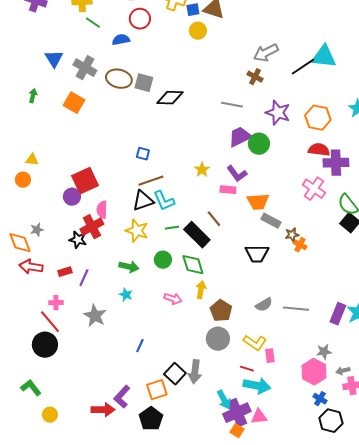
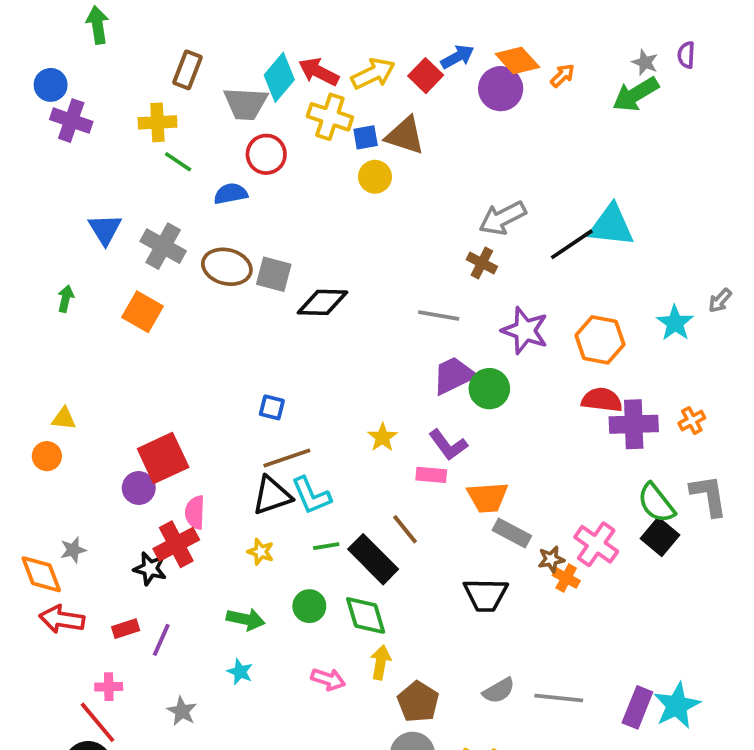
pink cross: (314, 189) -> (596, 544), moved
yellow star: (137, 231) -> (261, 552), size x0.6
gray star: (95, 316) -> (182, 711), size x0.7

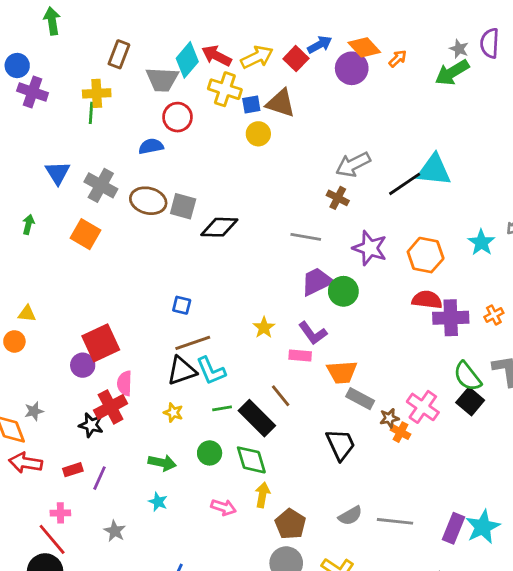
purple semicircle: (686, 55) -> (490, 43), size x1.5
green line: (178, 162) -> (91, 113), moved, turned 60
black trapezoid: (486, 595) -> (341, 445), turned -116

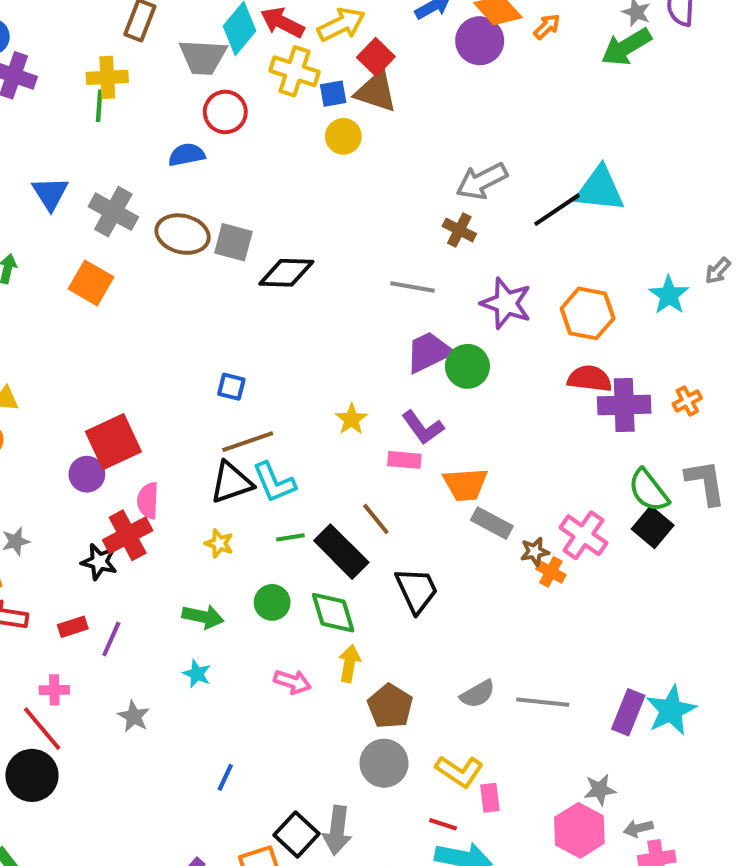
red square: (296, 59) -> (376, 57), moved
black trapezoid: (341, 445) -> (417, 590), moved

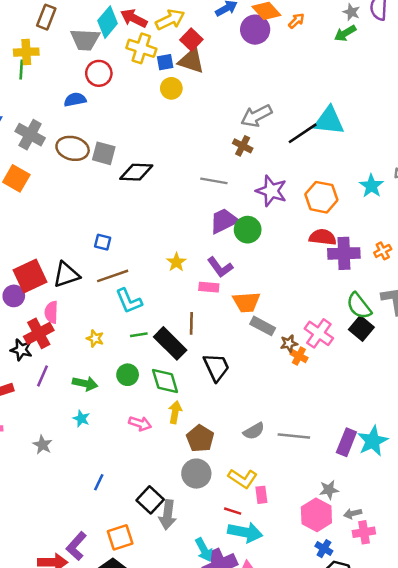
green arrow: (626, 47) -> (345, 33), size x0.7
black triangle: (231, 482) -> (66, 275), moved
brown line: (376, 519) -> (191, 323), turned 40
purple line: (111, 639) -> (43, 376), moved
black square: (297, 834) -> (150, 500), moved

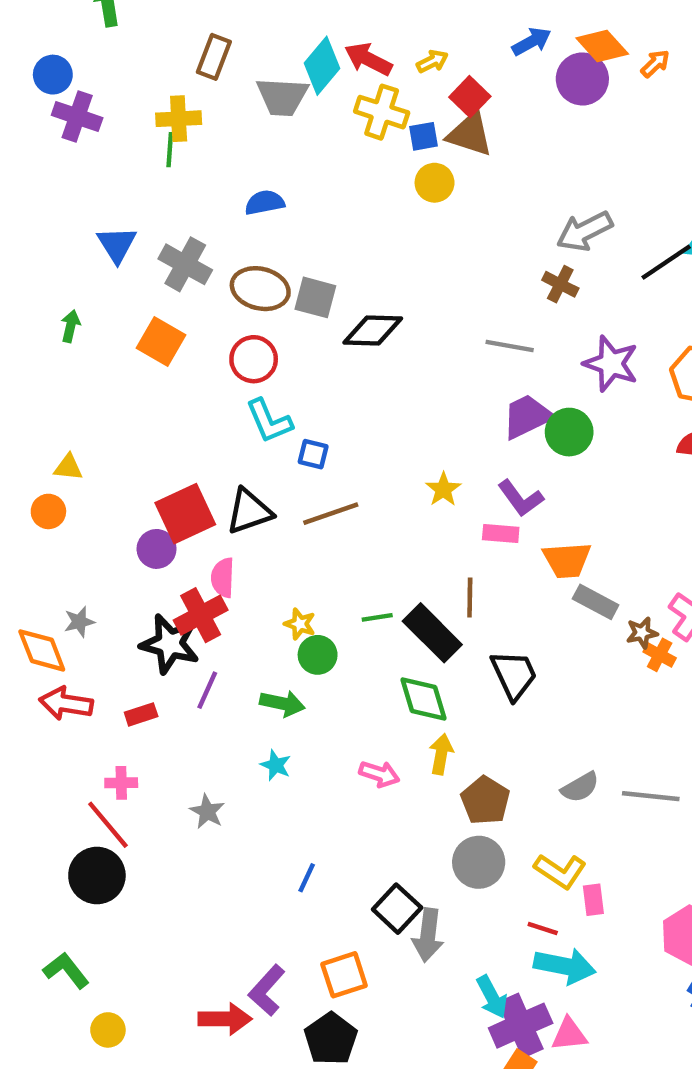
yellow arrow: (170, 20) -> (432, 61), size x0.6
red circle: (99, 73) -> (254, 359), moved
cyan L-shape: (129, 301) -> (269, 421), moved
black star: (21, 350) -> (170, 644), size x1.5
green circle: (128, 375) -> (318, 655), moved

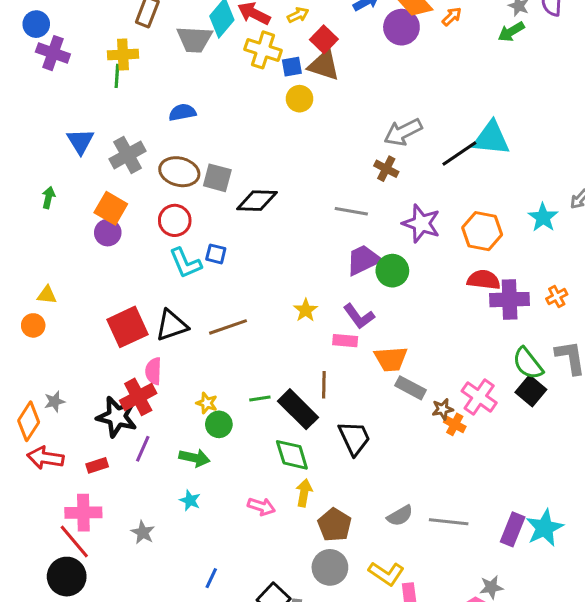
gray cross: (185, 264) -> (128, 155), turned 32
blue square: (313, 454) -> (216, 254), moved
purple circle: (157, 549) -> (108, 233), moved
orange diamond: (42, 650) -> (29, 421), turned 54
pink cross: (121, 783) -> (83, 513), size x1.6

